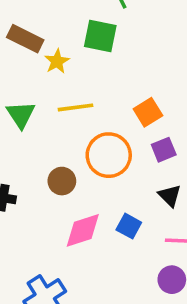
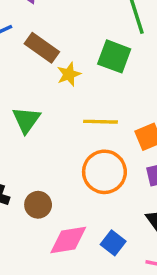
yellow line: (76, 107) -> (101, 122), moved
brown circle: (62, 181) -> (38, 205), moved

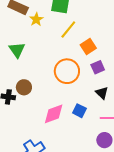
yellow line: (101, 122) -> (68, 29), moved, turned -42
brown circle: (38, 205) -> (24, 87), moved

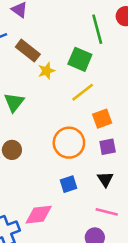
blue square: (79, 111) -> (68, 184), moved, turned 32
pink diamond: (54, 114) -> (39, 215), moved

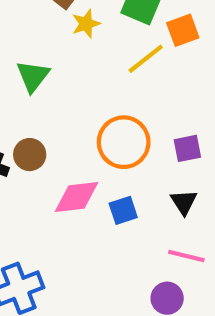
orange square: (102, 119) -> (183, 30), moved
pink diamond: (39, 215) -> (77, 197), moved

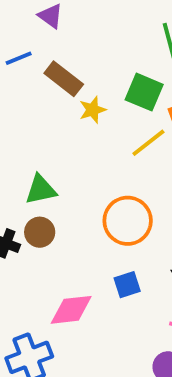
green triangle: (33, 76) -> (41, 190), moved, turned 40
pink diamond: (77, 197) -> (71, 310), moved

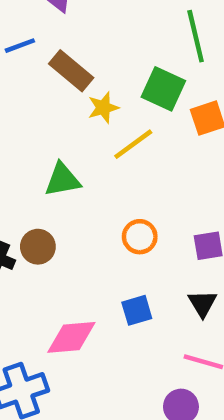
yellow line: (148, 143) -> (133, 144), moved
green triangle: (41, 190) -> (62, 180), moved
orange circle: (128, 221) -> (140, 237), size x0.6

